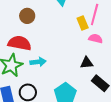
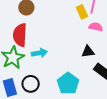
red semicircle: (20, 43) -> (20, 35), turned -95

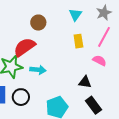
yellow rectangle: (82, 12) -> (78, 41), moved
red semicircle: (20, 35) -> (24, 47), turned 35

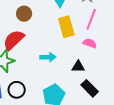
yellow rectangle: (78, 41) -> (66, 27), size x1.5
cyan arrow: (38, 70) -> (48, 57), moved

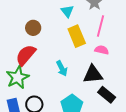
cyan arrow: (48, 57) -> (62, 68), turned 70
black triangle: (78, 67) -> (93, 74), size x1.5

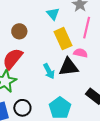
pink semicircle: (102, 50) -> (80, 53), moved
black triangle: (93, 74) -> (69, 67), moved

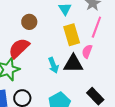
pink semicircle: (80, 53) -> (87, 51), turned -88

